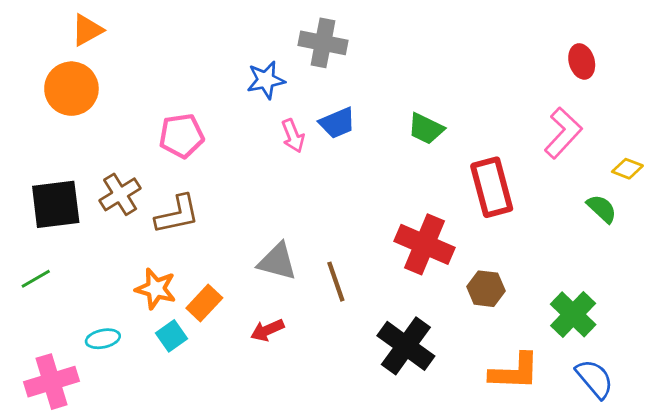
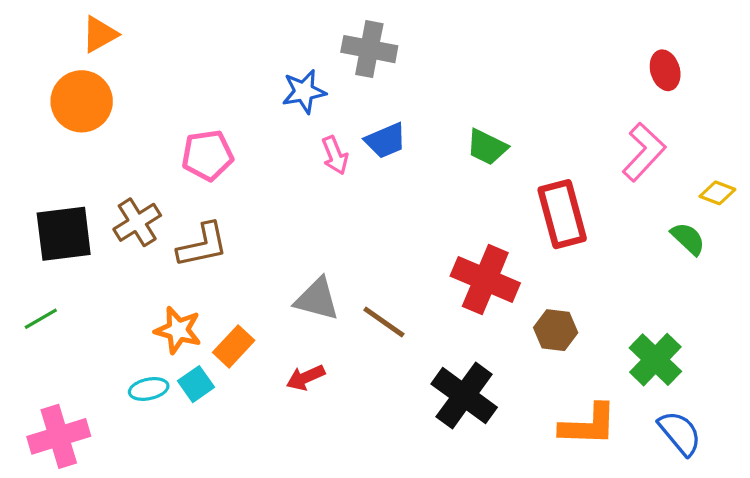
brown line: (336, 282) -> (384, 322), turned -36
cyan ellipse: (103, 339) -> (149, 389), moved

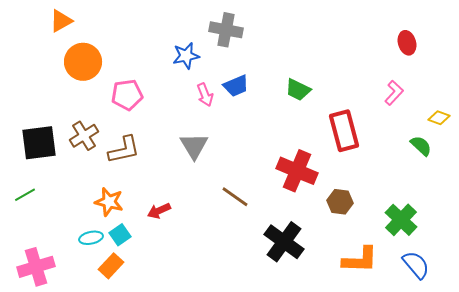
orange circle: (82, 101) -> (83, 62), moved
pink L-shape: (644, 152) -> (394, 93), size x0.7
gray triangle: (317, 299) -> (194, 146), moved, turned 44
orange rectangle: (234, 346) -> (111, 266), moved
red arrow: (306, 378) -> (159, 211), moved

